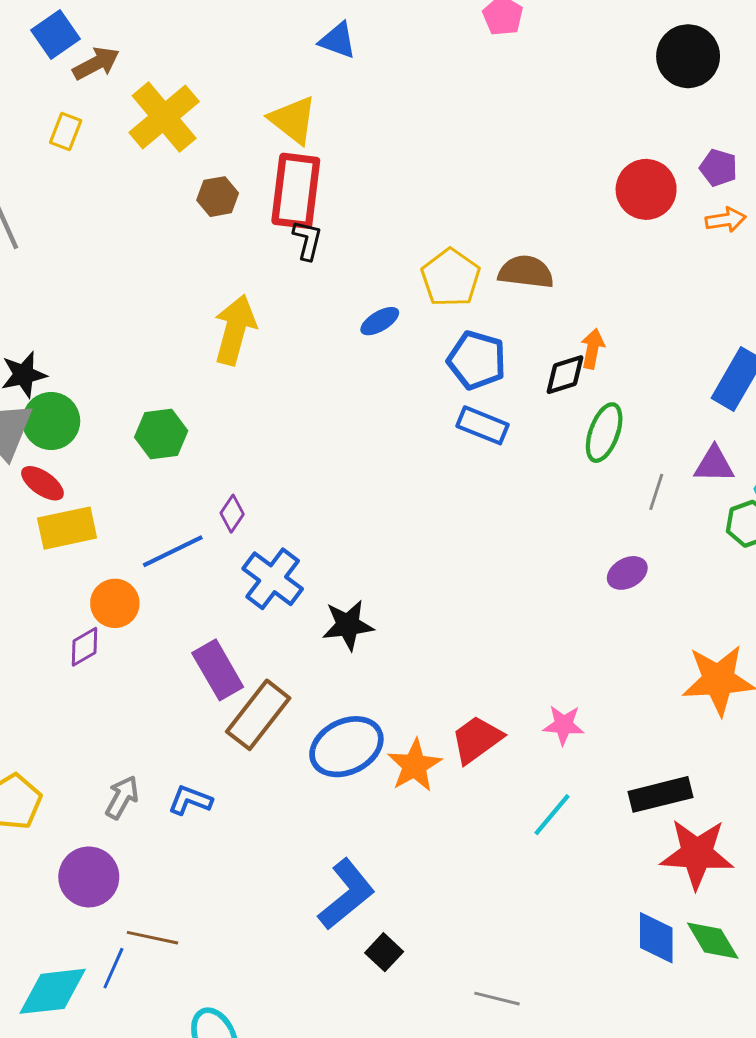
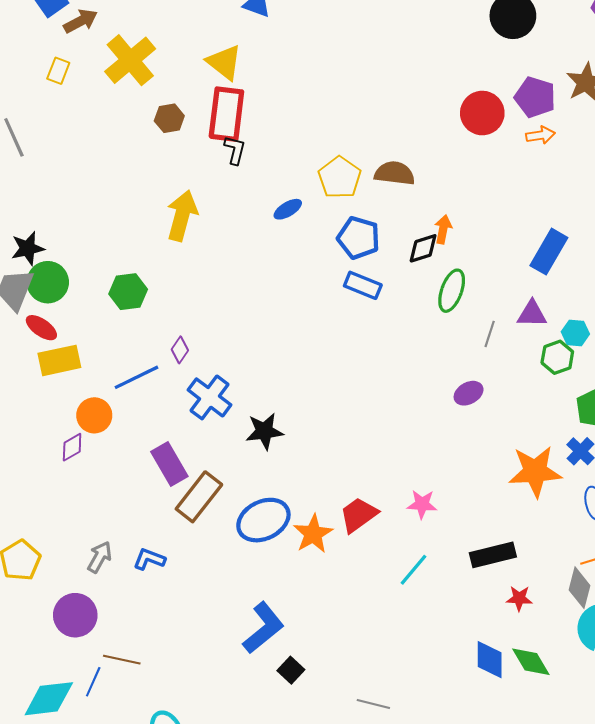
purple pentagon: (718, 168) -> (535, 97), size x1.5
red star: (697, 854) -> (519, 598), size x0.5

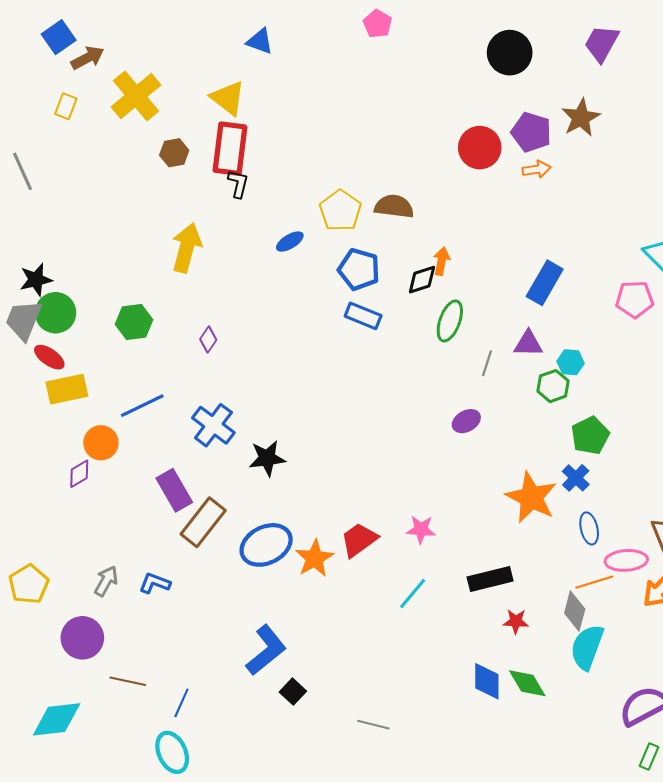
purple diamond: (180, 350) -> (208, 340), moved
orange star: (535, 471) -> (531, 497), turned 30
blue line: (93, 682) -> (181, 703), moved

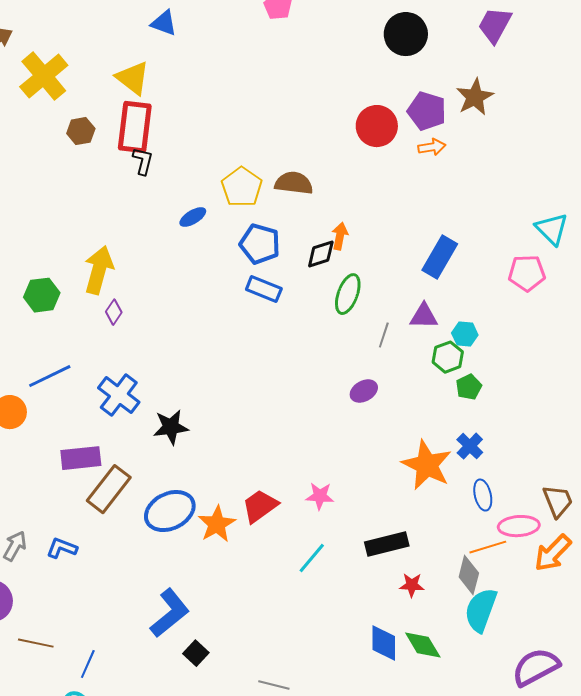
yellow arrow: (187, 248) -> (99, 270), moved
green pentagon: (590, 436) -> (469, 387), moved, size x0.7
purple rectangle: (174, 490) -> (81, 458), turned -66

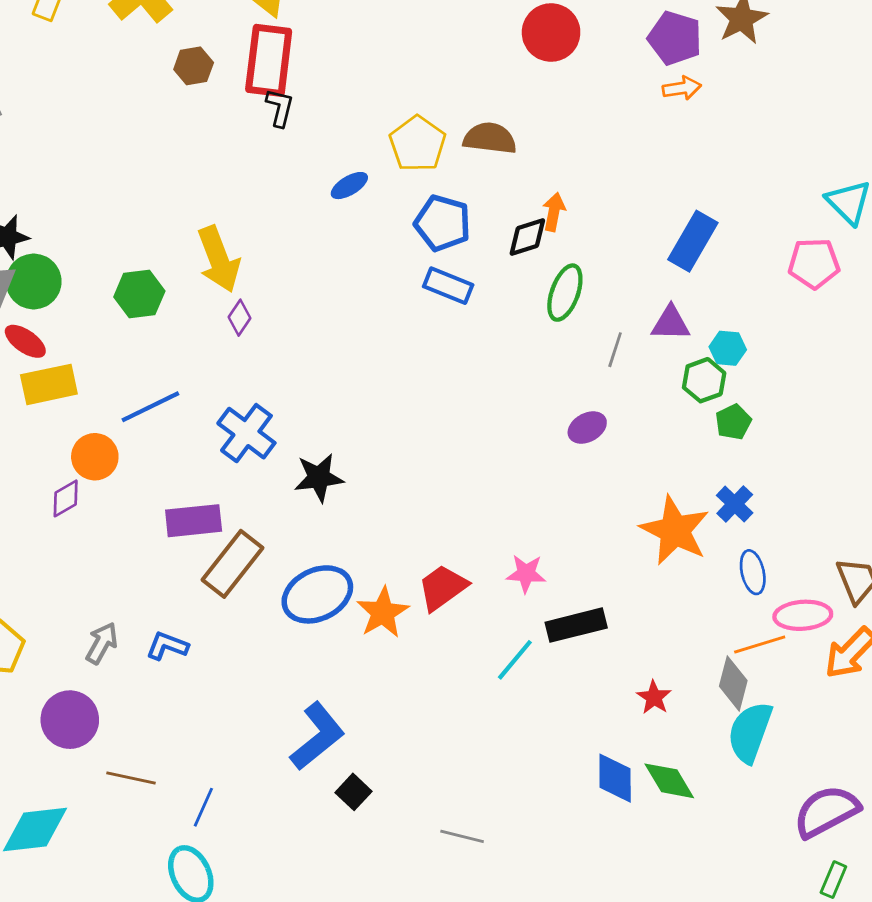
red circle: (377, 126) -> (551, 33), moved
yellow arrow: (99, 270) -> (219, 259), turned 144
black rectangle: (387, 544) -> (576, 625), moved
red star: (412, 585) -> (654, 697), turned 30

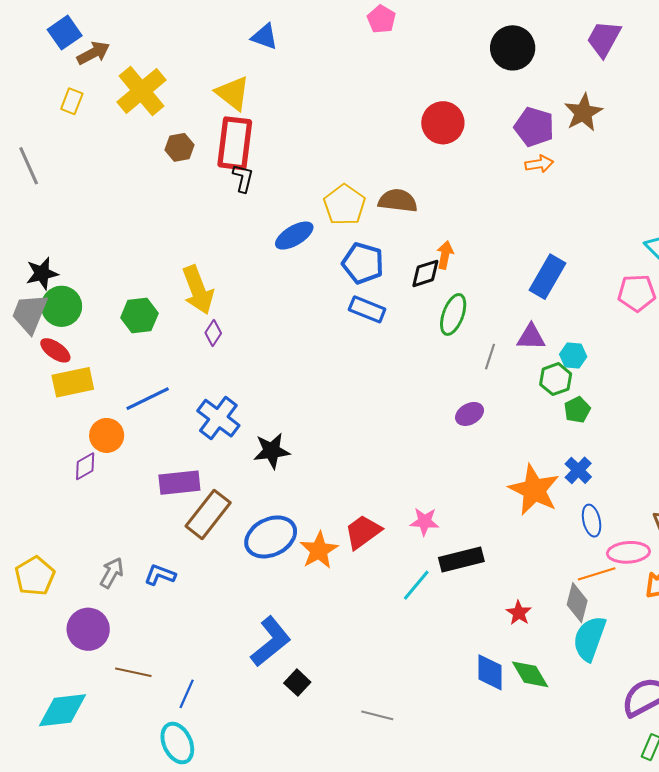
blue ellipse: (349, 186) -> (294, 236), size x1.4

